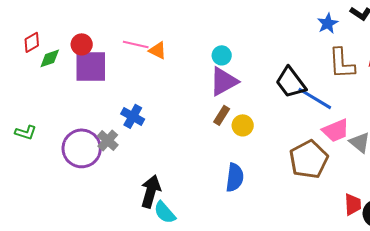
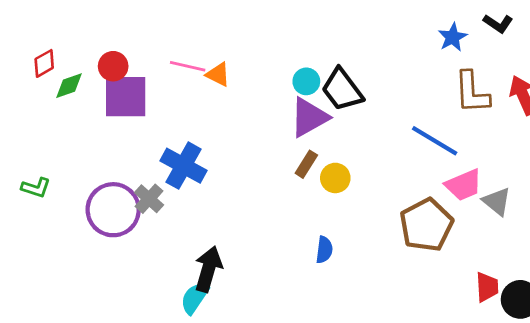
black trapezoid: (291, 82) -> (342, 90), moved
blue cross: (133, 116) -> (184, 166), size x1.4
blue semicircle: (235, 177) -> (324, 250), size x0.7
cyan semicircle: (165, 212) -> (195, 298), moved, turned 75

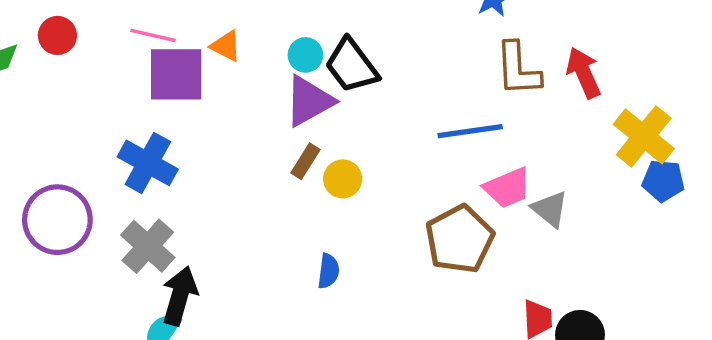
orange triangle: (218, 75) -> (226, 46), moved
purple square: (126, 97) -> (176, 74), moved
blue line: (435, 141) -> (470, 131), turned -39
gray cross: (149, 199) -> (148, 246), moved, size x1.4

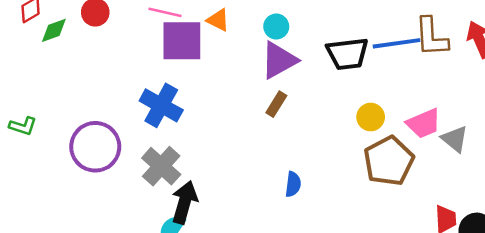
black trapezoid: (351, 66) -> (347, 54), moved, turned -60
blue line: (470, 131) -> (396, 43), moved
yellow circle: (343, 179) -> (371, 117), moved

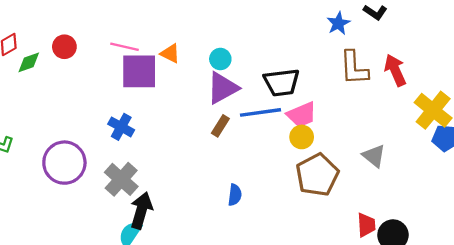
blue line: (396, 43) -> (260, 112), moved
blue cross: (161, 105) -> (121, 127), size x0.7
pink trapezoid: (424, 123) -> (302, 115), moved

